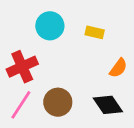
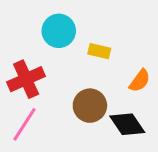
yellow rectangle: (95, 32) -> (99, 51), moved
brown circle: (58, 102) -> (90, 106), moved

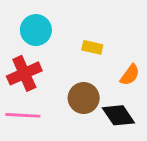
cyan circle: (59, 31) -> (36, 30), moved
pink line: (24, 124) -> (23, 115), turned 60

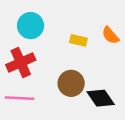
orange semicircle: (130, 75) -> (110, 35), moved, turned 102

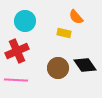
orange semicircle: (110, 35) -> (76, 17), moved
black diamond: (101, 98) -> (85, 65), moved

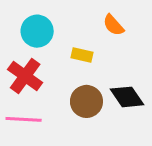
yellow rectangle: (64, 33) -> (82, 55), moved
red cross: (17, 51) -> (25, 76), turned -30

